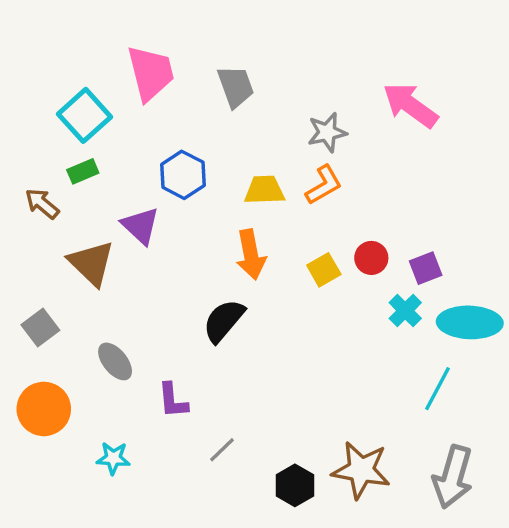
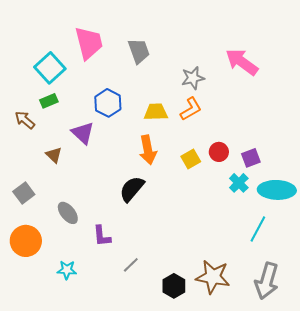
brown triangle: (91, 263) -> (54, 155), size x0.6

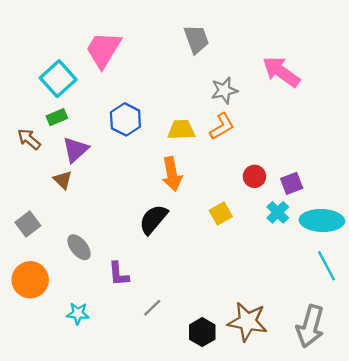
pink trapezoid: (89, 43) -> (103, 50), turned -135
gray trapezoid: (139, 51) -> (196, 39), moved
purple triangle: (83, 133) -> (76, 150), moved, turned 35
yellow square: (191, 159) -> (221, 214), moved
cyan line: (258, 229) -> (327, 266), moved, turned -56

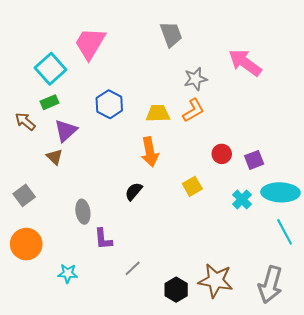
cyan cross: (278, 212) -> (242, 199), moved
black semicircle: (153, 219) -> (134, 191), size x0.7
gray ellipse: (79, 247) -> (83, 212), moved, turned 30

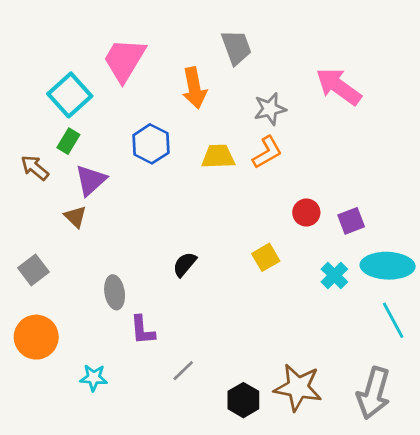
green rectangle: (50, 102) -> (68, 141), turned -36
orange arrow: (150, 152) -> (194, 88), moved

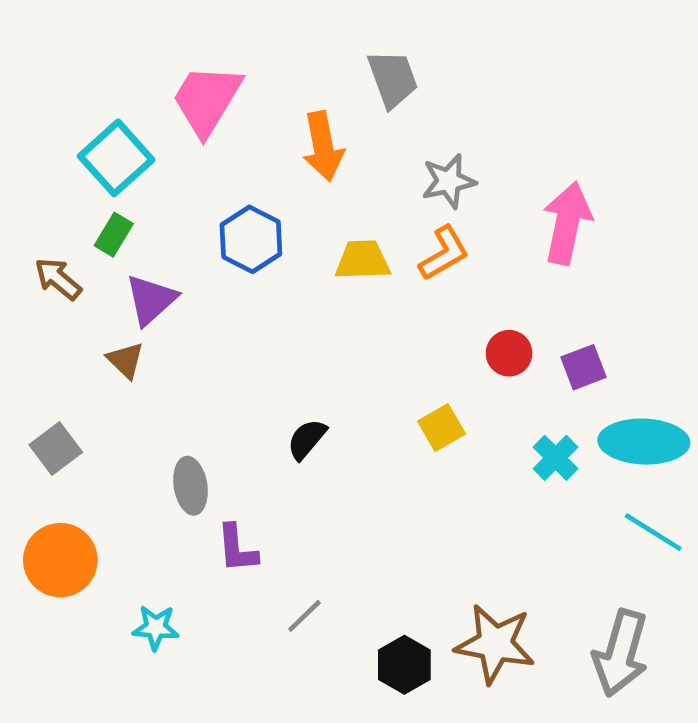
pink arrow: (339, 87) -> (567, 223), moved, turned 66
cyan line: (393, 320) -> (653, 532), turned -30

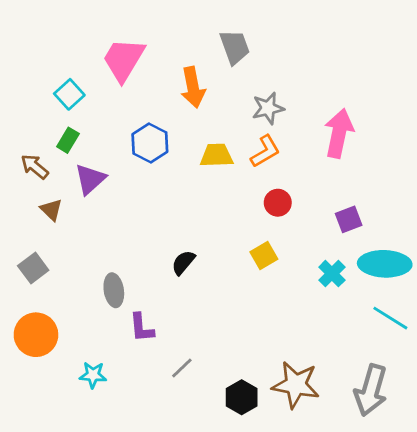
cyan square: (116, 158) -> (69, 94), size x0.7
red circle: (509, 353) -> (278, 203), moved
brown triangle: (125, 360) -> (51, 210), moved

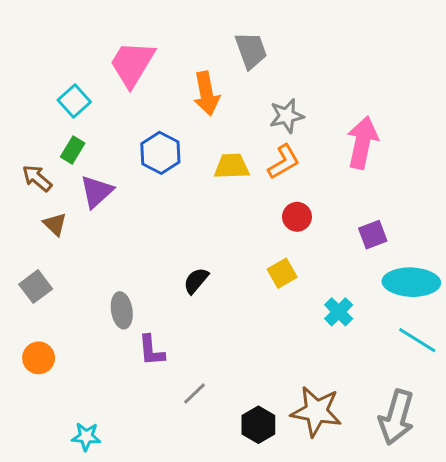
cyan cross: (332, 274) -> (339, 312), moved
orange circle: (36, 335) -> (39, 358), size x0.7
cyan star: (93, 375) -> (86, 437), moved

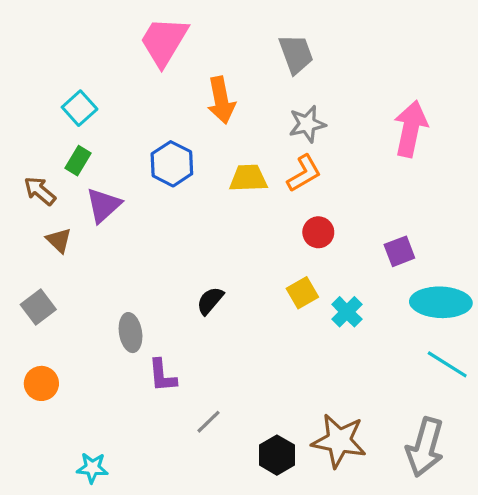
gray trapezoid: (251, 50) -> (296, 54), moved
pink trapezoid: (132, 64) -> (164, 41), moved
pink arrow: (362, 143) -> (411, 129), moved
cyan cross: (339, 312) -> (347, 312), moved

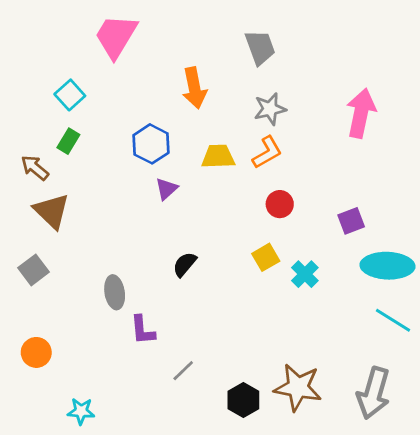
pink trapezoid: (164, 41) -> (116, 36), moved
purple triangle: (103, 205) -> (166, 189), moved, size x0.7
brown triangle: (59, 240) -> (52, 211), size x1.6
orange circle: (41, 383) -> (36, 352), moved

